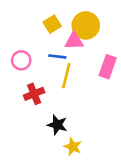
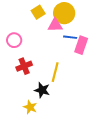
blue line: (57, 56) -> (70, 37), moved
yellow line: (66, 76) -> (55, 72), moved
yellow star: (73, 147) -> (30, 107), moved

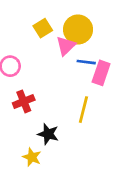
pink triangle: (55, 25) -> (66, 46), turned -42
yellow line: (55, 72) -> (83, 110), moved

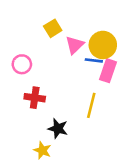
yellow circle: (78, 29) -> (103, 45), moved
red cross: (24, 101) -> (35, 98), turned 30

